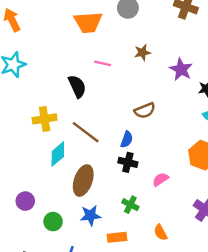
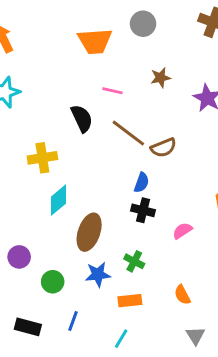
brown line: (86, 132) -> (128, 133), moved
green cross: (130, 205) -> (134, 261), moved

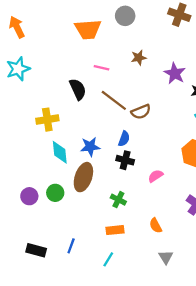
cyan diamond: (58, 200) -> (60, 152), turned -55
blue star: (98, 274) -> (90, 147), moved
green circle: (53, 282) -> (55, 193), moved

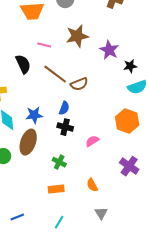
brown star: (139, 58) -> (77, 36), size x1.6
blue line: (71, 246) -> (17, 217), moved, turned 48
cyan line: (108, 259) -> (59, 222), moved

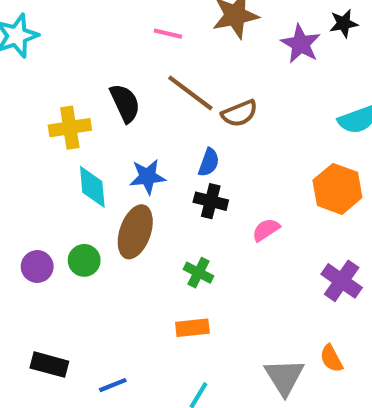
black semicircle: (23, 64) -> (125, 103), moved
black star: (130, 66) -> (344, 23), moved
orange semicircle: (92, 185) -> (331, 358), moved
gray triangle: (101, 213) -> (284, 377), size x1.5

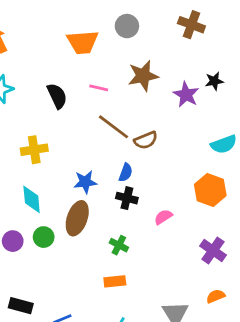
black semicircle: (125, 103) -> (57, 96), moved
cyan diamond: (92, 187) -> (32, 199), moved
orange semicircle: (331, 358) -> (216, 296), moved, turned 96

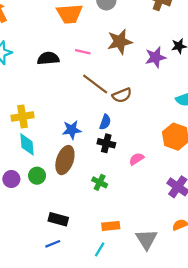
purple star: (186, 95) -> (155, 57), turned 30
black semicircle: (57, 96) -> (48, 58), turned -70
yellow cross: (34, 150) -> (23, 116), moved
orange rectangle: (115, 281) -> (111, 226), moved
black rectangle: (21, 306) -> (58, 219), moved

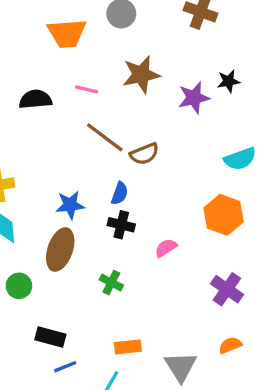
green circle: (37, 176) -> (19, 286), moved
blue line: (53, 244) -> (65, 367), moved

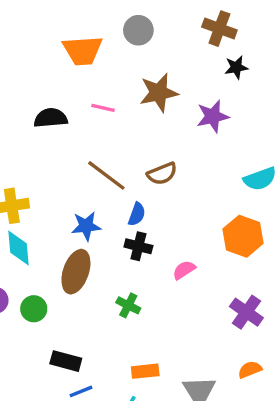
black star: (229, 81) -> (236, 67), moved
brown line: (105, 137) -> (106, 175), moved

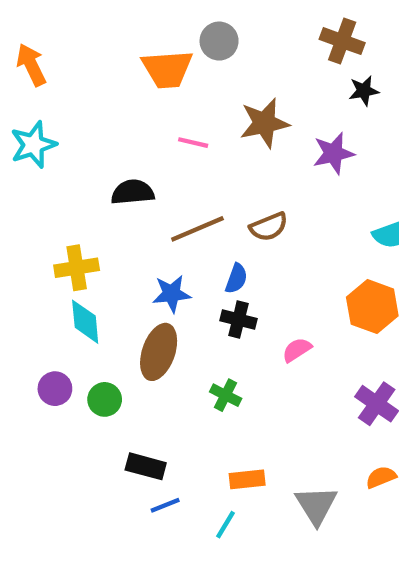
gray circle: (138, 30) -> (219, 41), moved
black semicircle: (51, 118) -> (133, 192), moved
brown line: (106, 175) -> (197, 229), turned -60

